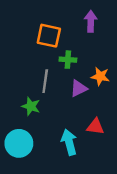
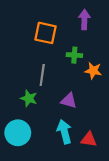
green cross: (68, 60) -> (74, 55), moved
purple triangle: (79, 88) -> (69, 101), moved, turned 42
red triangle: (95, 127) -> (89, 139), moved

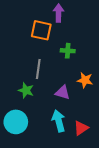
purple arrow: (84, 20) -> (59, 13), moved
orange star: (93, 71) -> (85, 80), moved
red triangle: (89, 139) -> (81, 128), turned -42

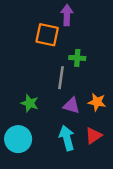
gray line: (38, 69) -> (61, 78), moved
orange star: (85, 80) -> (97, 102), moved
red triangle: (81, 128) -> (93, 136), moved

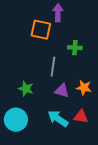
green cross: (77, 58) -> (75, 48), moved
red triangle: (93, 136) -> (81, 117), turned 42
cyan arrow: (67, 138) -> (58, 119), turned -40

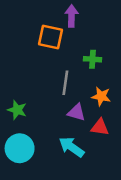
orange star: (84, 88) -> (101, 96), moved
green star: (26, 89) -> (17, 110), moved
red triangle: (81, 117) -> (100, 127), moved

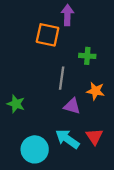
red triangle: (100, 127) -> (94, 137), moved, turned 48
cyan circle: (20, 148) -> (35, 149), moved

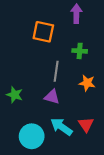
purple arrow: (67, 15) -> (76, 14), moved
purple triangle: (72, 106) -> (52, 97), moved

